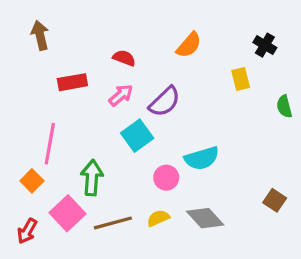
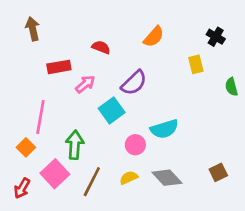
pink arrow: (121, 95) -> (85, 84), moved
brown square: (275, 200) -> (218, 172), moved, turned 30
brown line: (113, 223) -> (92, 182), turned -48

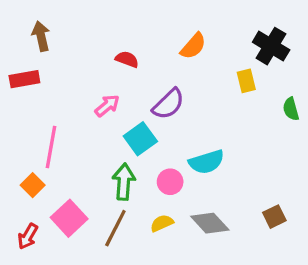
black cross: (216, 37) -> (271, 46), size x1.5
red rectangle: (59, 67) -> (24, 79), moved
green arrow: (75, 145) -> (124, 182), moved

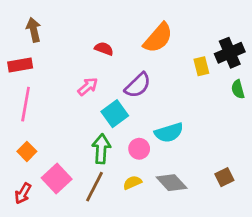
orange semicircle: (193, 46) -> (158, 38), size x1.4
black cross: (271, 46) -> (230, 53), moved, turned 36
pink line: (51, 147) -> (26, 104), moved

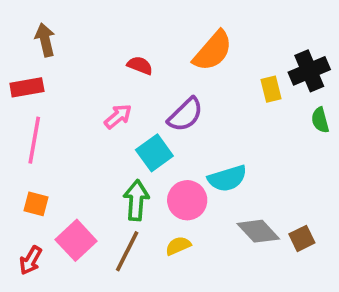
pink circle: (139, 149) -> (187, 200), size x1.4
orange square: (27, 151) -> (36, 204), turned -30
gray diamond: (172, 183) -> (258, 231), moved

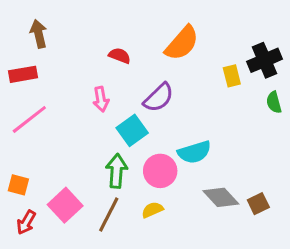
pink arrow: (118, 116) -> (101, 99), turned 120
pink line: (34, 140) -> (29, 119), turned 42
orange square: (36, 204) -> (18, 185), moved

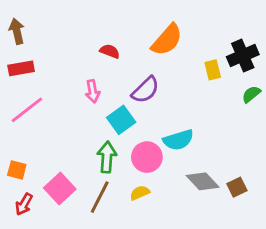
brown arrow: (39, 34) -> (17, 31), moved
green semicircle: (274, 102) -> (251, 94), turned 66

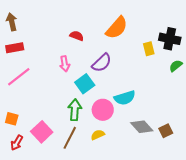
black cross: (243, 56) -> (170, 39), turned 35

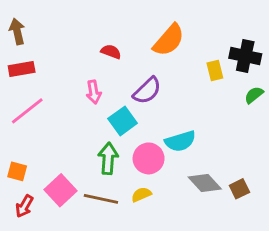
brown line: (70, 138) -> (101, 199), turned 75

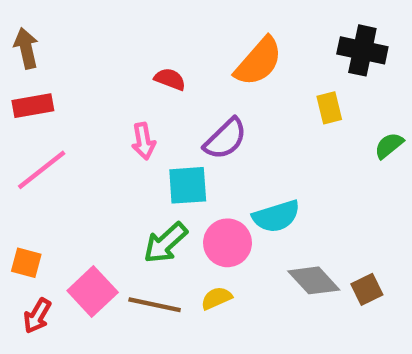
black cross: (245, 56) -> (362, 50), moved
cyan square: (123, 121) -> (188, 185), turned 32
green arrow: (108, 158) -> (166, 243), turned -136

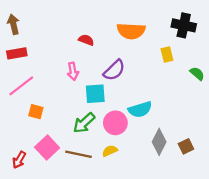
orange semicircle: (258, 61) -> (131, 31), turned 52
green semicircle: (389, 146) -> (197, 74), turned 80
orange square: (26, 263) -> (36, 112), moved
gray diamond: (314, 280) -> (159, 142), turned 70

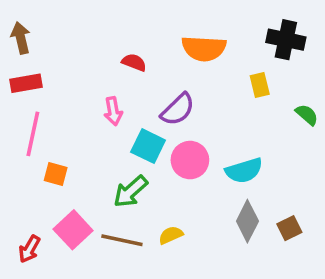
pink line: (21, 86) -> (33, 134), turned -40
cyan square: (95, 94) -> (148, 146), turned 30
cyan semicircle: (140, 109) -> (244, 171), moved
pink circle: (115, 123) -> (190, 160), moved

